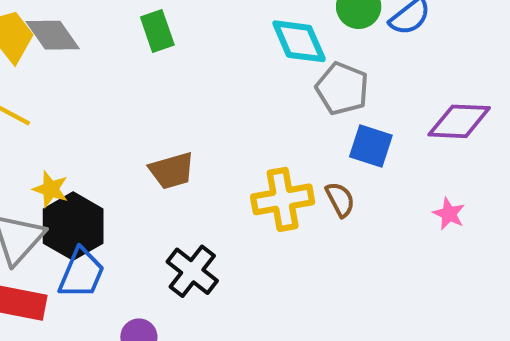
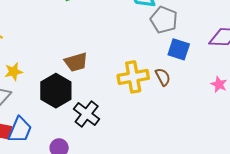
yellow star: (51, 189) -> (13, 72), turned -30
black hexagon: (73, 226) -> (56, 91), moved
blue trapezoid: (81, 273) -> (20, 130), moved

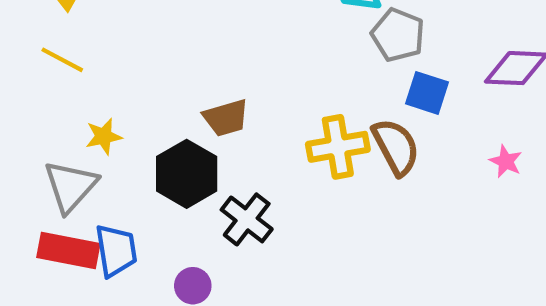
brown semicircle: (163, 77) -> (396, 147), size x1.6
blue trapezoid: (20, 130) -> (116, 250), turned -32

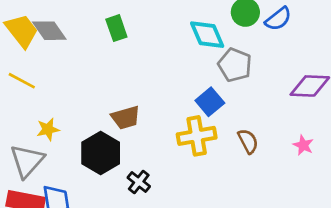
blue square: (427, 93) -> (210, 102), moved, turned 32
brown semicircle: (396, 147) -> (248, 141), moved, size x0.7
black cross: (247, 219) -> (139, 182), size x0.7

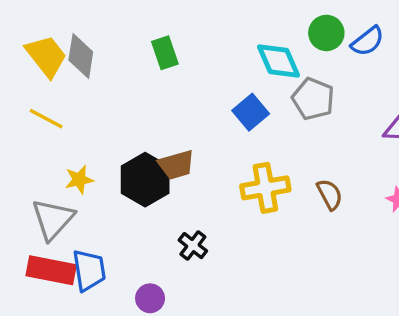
gray diamond: (49, 31) -> (81, 56), turned 44
blue square: (210, 102) -> (251, 112), moved
black hexagon: (101, 153) -> (145, 180), moved

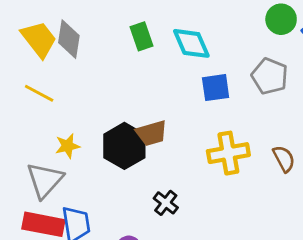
cyan diamond: (279, 61) -> (191, 43), moved
blue square: (251, 112) -> (216, 88), turned 32

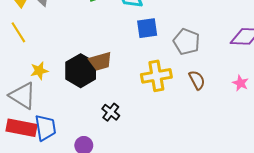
gray pentagon: (270, 76) -> (187, 42), moved
yellow line: (39, 93) -> (18, 32), turned 30
gray triangle: (45, 180) -> (23, 96), turned -40

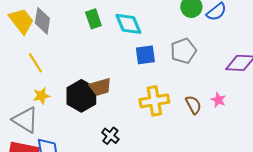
yellow line: (18, 32) -> (35, 63), moved
gray pentagon: (187, 42) -> (183, 51), moved, turned 30
pink star: (240, 83) -> (218, 100), moved

